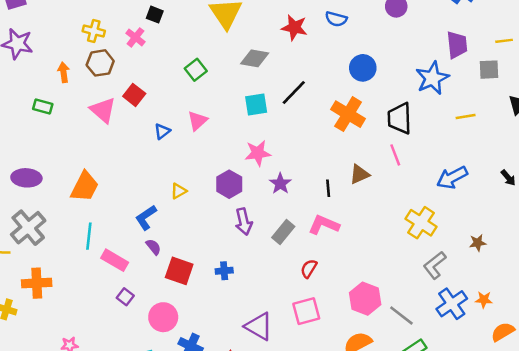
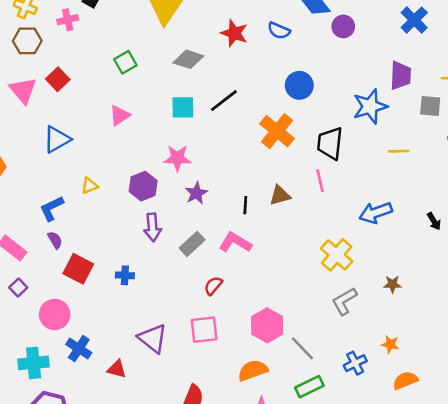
pink cross: (135, 37) -> (68, 20), turned 30
blue triangle: (162, 131) -> (57, 139), moved, size x1.6
blue cross: (452, 304) -> (355, 363), moved, size x0.7

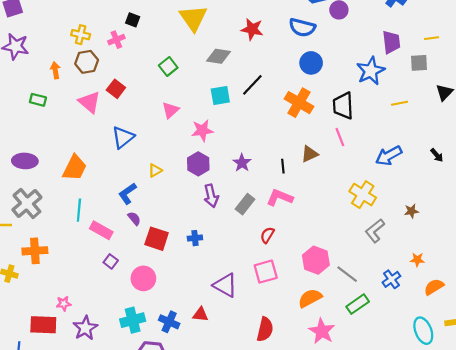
blue semicircle: (279, 31) -> (302, 27), moved, size x1.4
pink star: (177, 158) -> (202, 130), moved
blue cross: (79, 349) -> (169, 322), moved

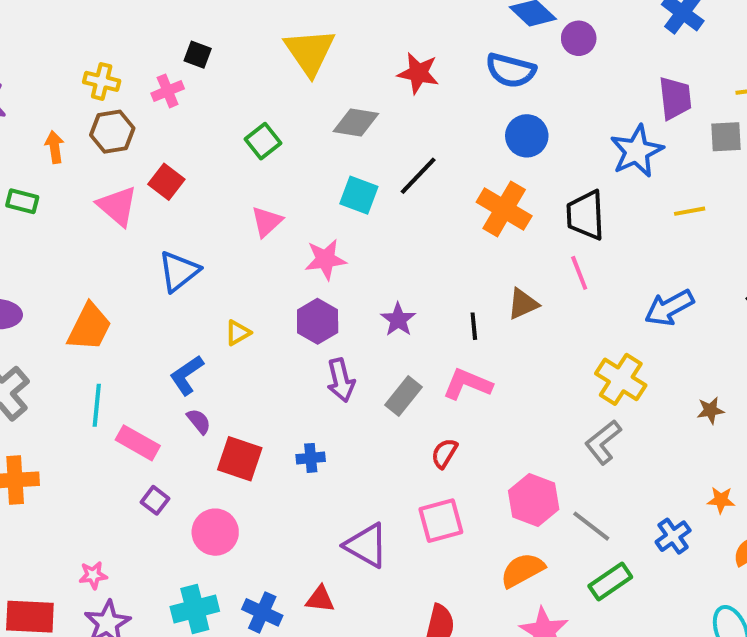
cyan square: (220, 96) -> (359, 195), turned 30
gray L-shape: (375, 231) -> (603, 442), moved
pink star: (64, 303) -> (93, 575), moved

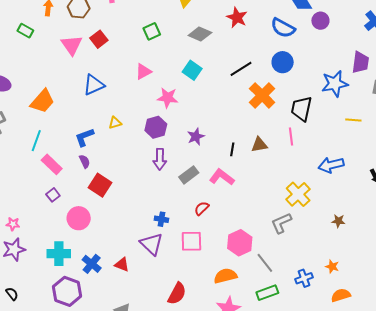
black line: (418, 176) -> (241, 69), moved
blue cross: (311, 458) -> (161, 219), moved

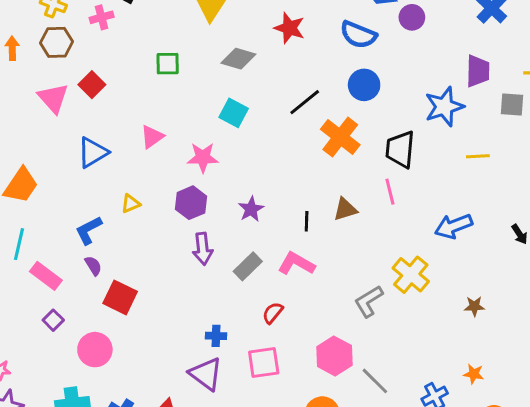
green square: (152, 31) -> (168, 64), turned 30
pink triangle: (143, 72) -> (152, 137), moved
gray L-shape: (281, 223) -> (369, 301), moved

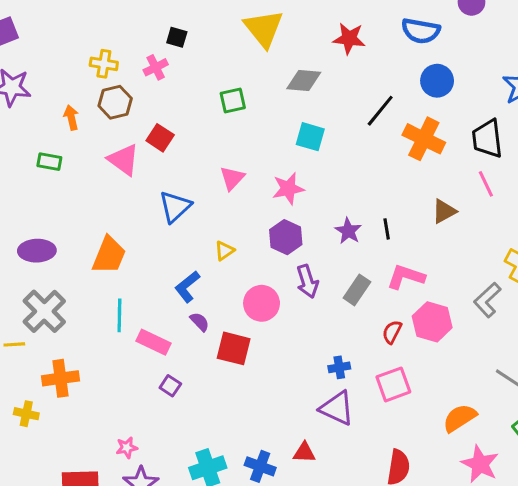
black line: (307, 221) -> (387, 229), moved
pink circle: (95, 350) -> (262, 303), moved
pink hexagon: (334, 356) -> (432, 322), moved

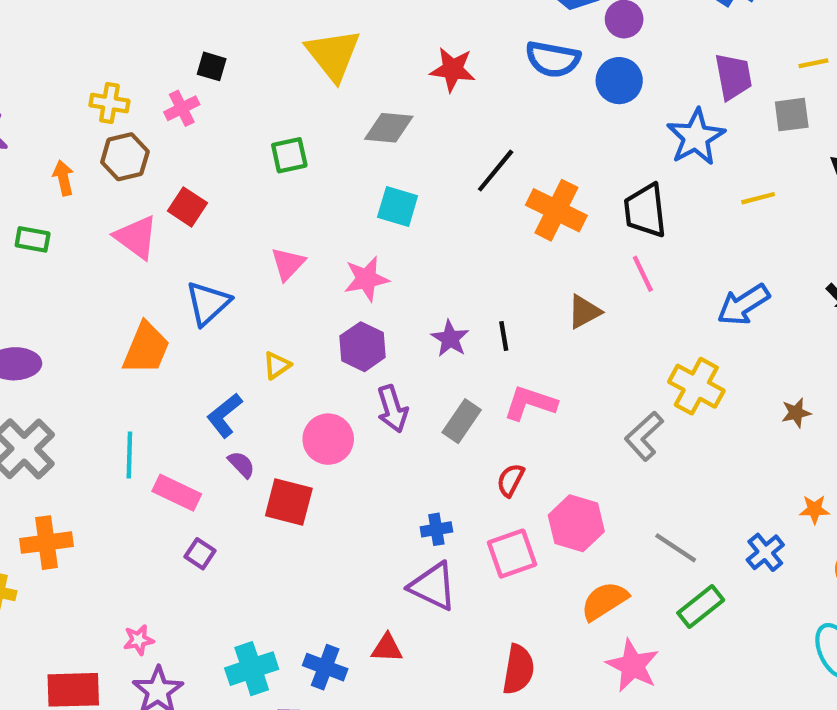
blue circle: (437, 81) -> (619, 81), moved
orange trapezoid: (109, 255) -> (146, 348), moved
pink hexagon: (432, 322) -> (576, 523), moved

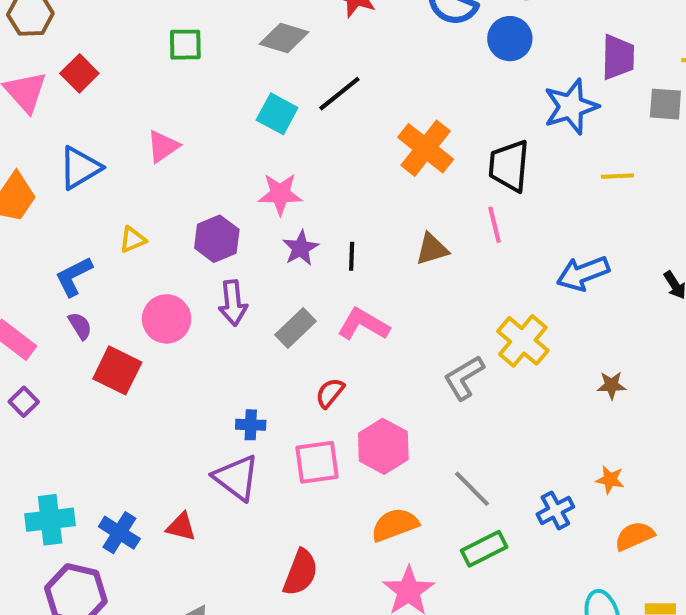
black line: (496, 171) -> (339, 94), moved
pink star: (366, 279) -> (280, 194), moved

